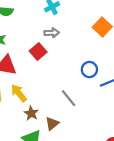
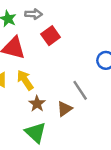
gray arrow: (52, 33) -> (34, 14), moved
brown triangle: (52, 123) -> (65, 109), moved

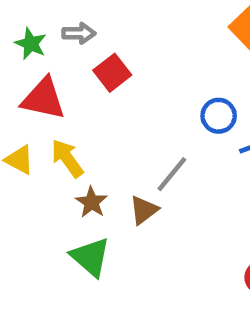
gray line: (80, 90) -> (172, 174), turned 75

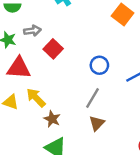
blue circle: (219, 116) -> (99, 65), moved
brown triangle: (144, 210) -> (97, 123), moved

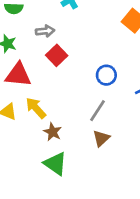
gray arrow: (33, 31) -> (45, 31), moved

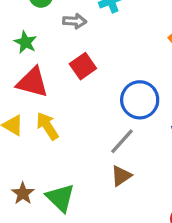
gray arrow: (45, 31) -> (75, 21), moved
blue circle: (106, 75) -> (140, 100), size x1.5
brown star: (53, 132) -> (23, 193), moved

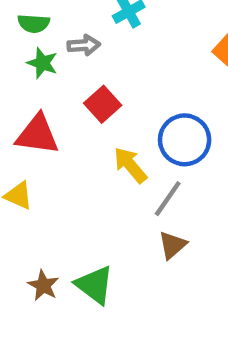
green star: (25, 42) -> (42, 63), moved
yellow arrow: (47, 126) -> (130, 165), moved

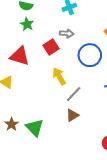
gray arrow: (84, 45) -> (67, 33), moved
blue circle: (185, 140) -> (90, 55), moved

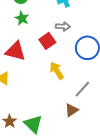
gray line: (74, 94) -> (82, 89), moved

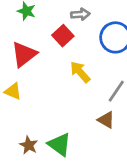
red triangle: (15, 51) -> (24, 54), turned -45
brown triangle: (72, 110) -> (106, 120), turned -48

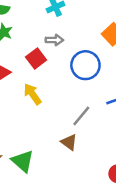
yellow arrow: (80, 72) -> (32, 94), moved

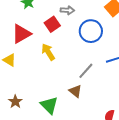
green triangle: (23, 161) -> (49, 105), moved

